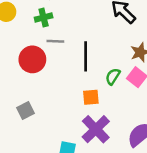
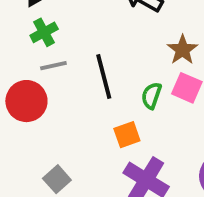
green cross: (44, 18) -> (44, 32), moved
gray square: (25, 111) -> (57, 179), moved

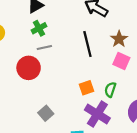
black line: (104, 77) -> (87, 44), moved
green semicircle: (151, 96) -> (110, 90), moved

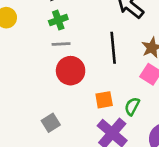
red circle: (29, 68) -> (71, 71), moved

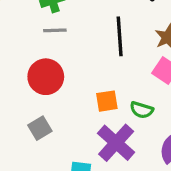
red circle: (71, 71) -> (46, 77), moved
green semicircle: (132, 106) -> (142, 110), turned -102

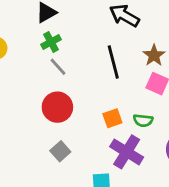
gray line: (55, 30) -> (58, 67), turned 60

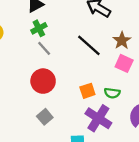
black line: (113, 62) -> (89, 45), turned -35

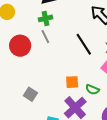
red circle: (43, 81) -> (20, 46), moved
gray square: (45, 117) -> (30, 94), turned -32

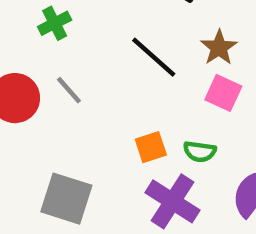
gray line: (45, 37) -> (69, 90), moved
gray square: (30, 94) -> (66, 199), size x1.6

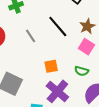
gray line: (69, 90) -> (31, 36), moved
green semicircle: (200, 152) -> (82, 71), moved

